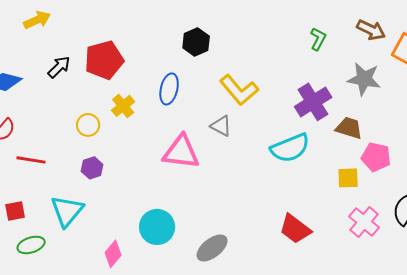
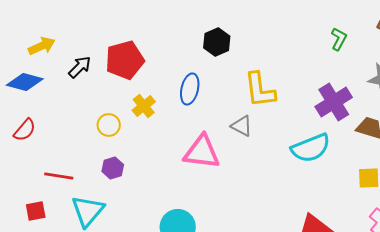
yellow arrow: (37, 20) -> (42, 46), moved
yellow L-shape: (239, 90) -> (260, 90), turned 33
red line: (31, 160) -> (59, 176), moved

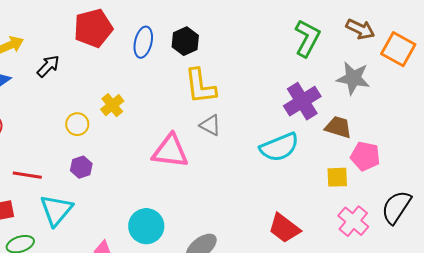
green L-shape: (339, 39) -> (307, 38), size x1.6
red pentagon: (125, 60) -> (93, 28), moved
blue ellipse: (190, 89) -> (143, 42), moved
yellow L-shape: (260, 90) -> (200, 86), moved

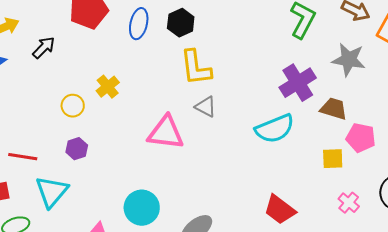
pink cross: (353, 221) -> (349, 203), size x0.7

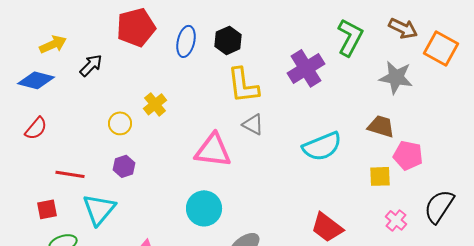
purple cross: (298, 83) -> (306, 68), moved
cyan circle: (142, 208) -> (204, 208), moved

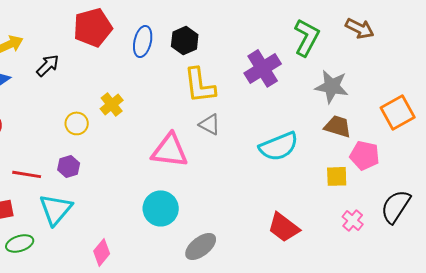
orange square: (441, 48) -> (398, 112), moved, turned 32
gray star: (396, 77) -> (332, 86), moved
purple hexagon: (124, 166) -> (69, 166), moved

